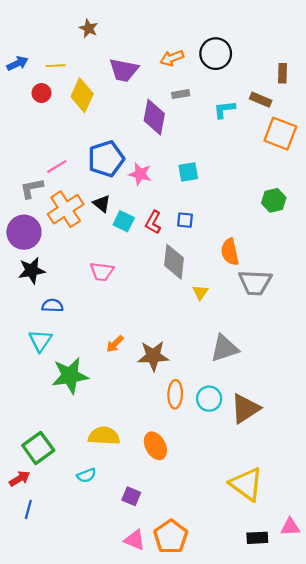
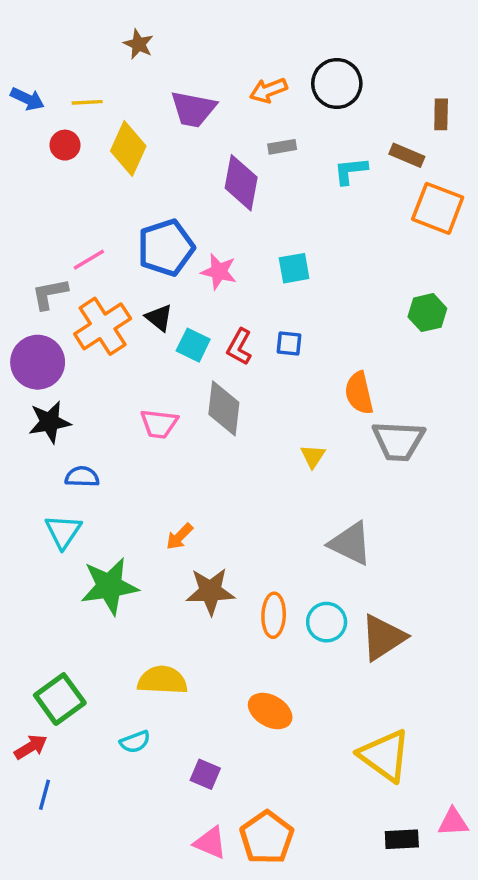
blue arrow: (17, 63) -> (27, 99), turned 50
gray diamond: (174, 262) -> (224, 408), moved
gray triangle: (224, 348) -> (350, 543), turned 44
brown star: (153, 356) -> (210, 591), moved
orange ellipse: (155, 446) -> (270, 711), moved, turned -32

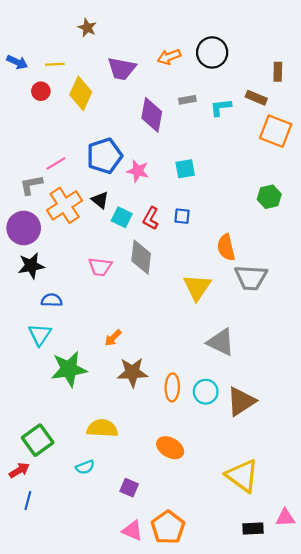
gray rectangle: (282, 147) -> (187, 100), moved
yellow triangle: (313, 456) -> (197, 287), size x1.8

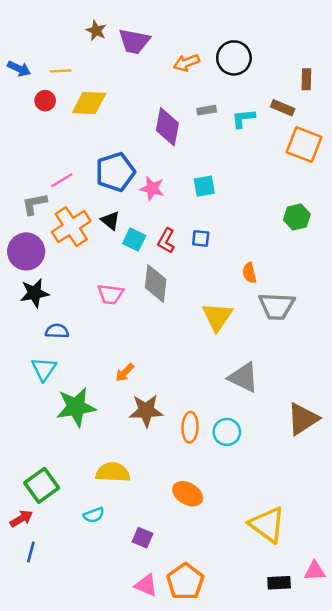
purple trapezoid: (122, 69) -> (134, 41), moved
yellow diamond: (81, 93) -> (89, 103), turned 68
orange semicircle: (226, 247) -> (249, 273), size x0.7
brown triangle: (241, 401) -> (303, 419), moved

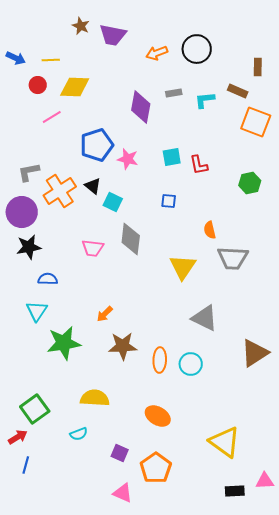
pink line: (62, 180) -> (52, 117), moved
red L-shape: (166, 241) -> (199, 165), moved, turned -40
orange pentagon: (185, 582) -> (156, 468), moved

